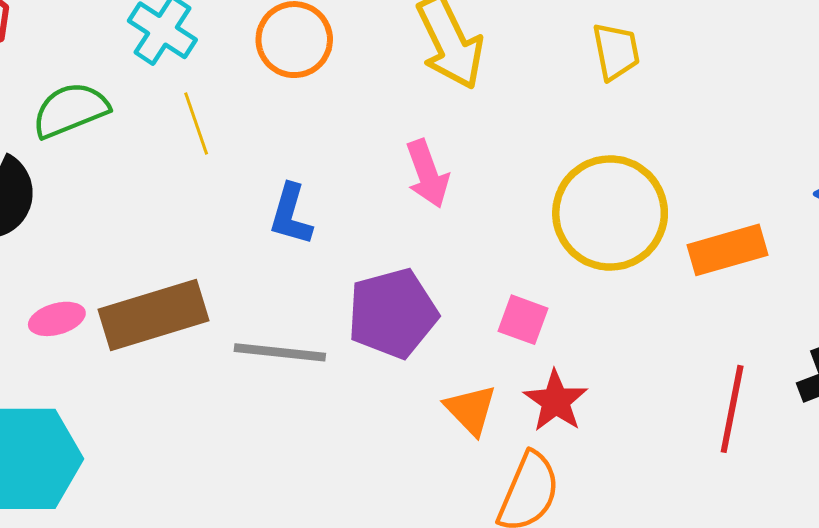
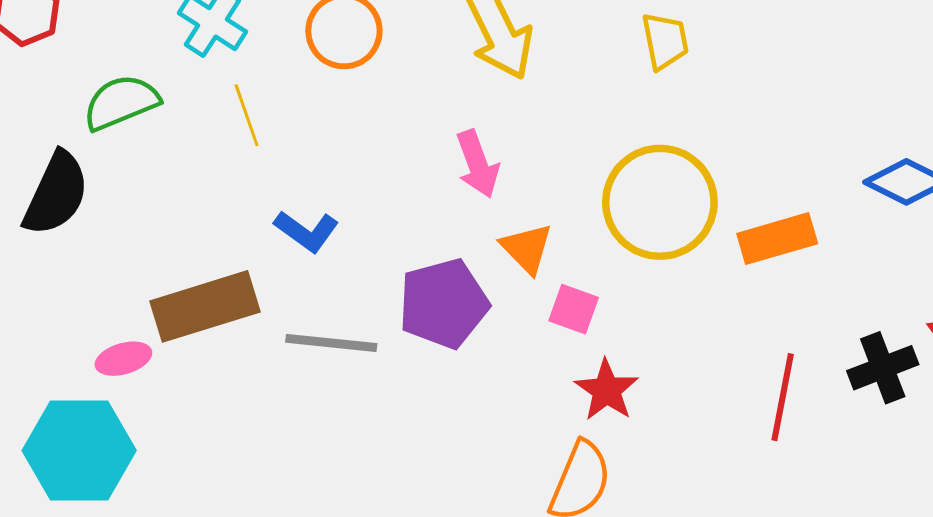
blue L-shape: (291, 215) -> (307, 231), moved, turned -70
pink ellipse: (57, 319) -> (123, 359), moved
orange triangle: (471, 410) -> (527, 248), moved

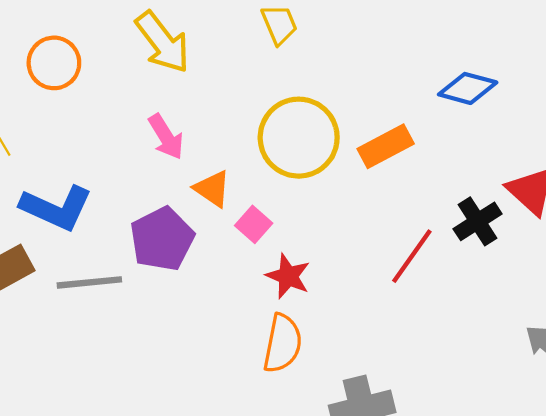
blue L-shape: (307, 231) -> (56, 208), size x1.6
pink square: (574, 309) -> (254, 224), turned 33
red line: (783, 397) -> (412, 256), turned 36

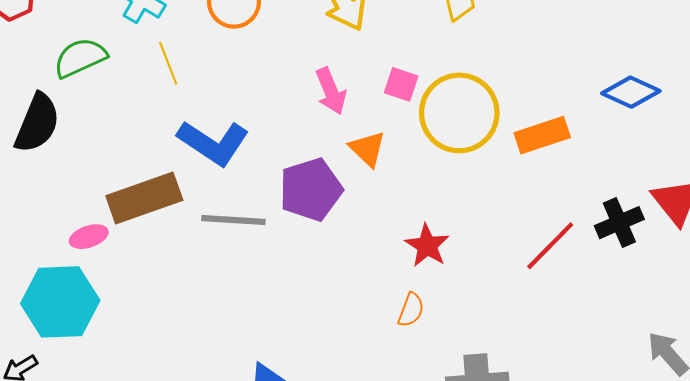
pink square: (254, 224) -> (401, 84), moved, turned -32
orange semicircle: (283, 343) -> (411, 310), size x0.6

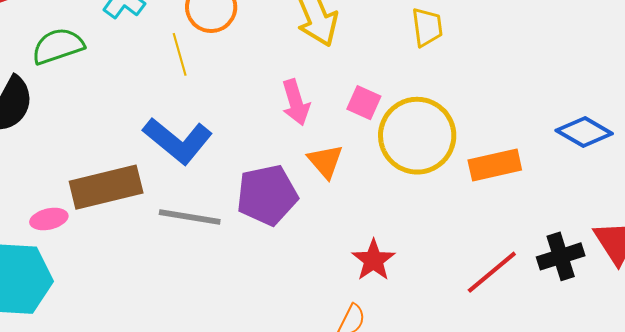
yellow line: (168, 63) -> (180, 54), moved

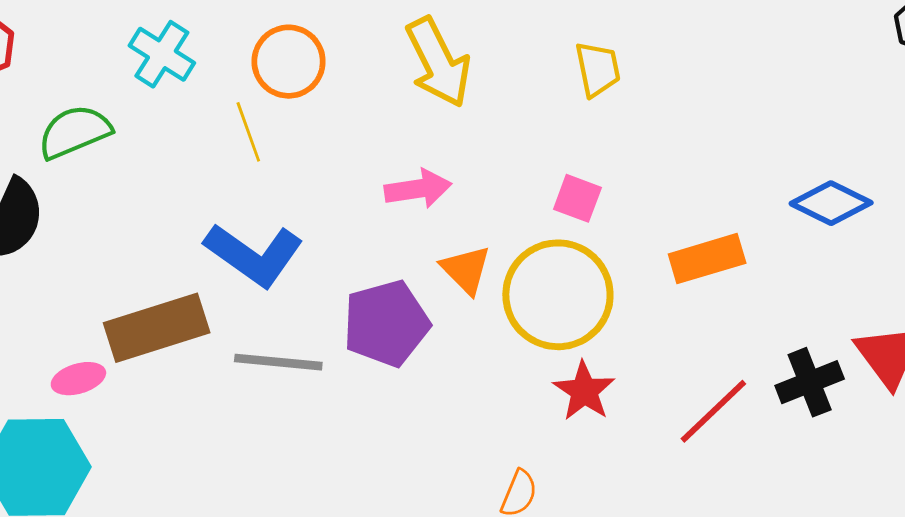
pink arrow: (296, 102) -> (418, 189), turned -78
pink square: (364, 103) -> (577, 198), moved
yellow circle: (417, 136) -> (558, 295), moved
red star: (373, 260) -> (584, 391), moved

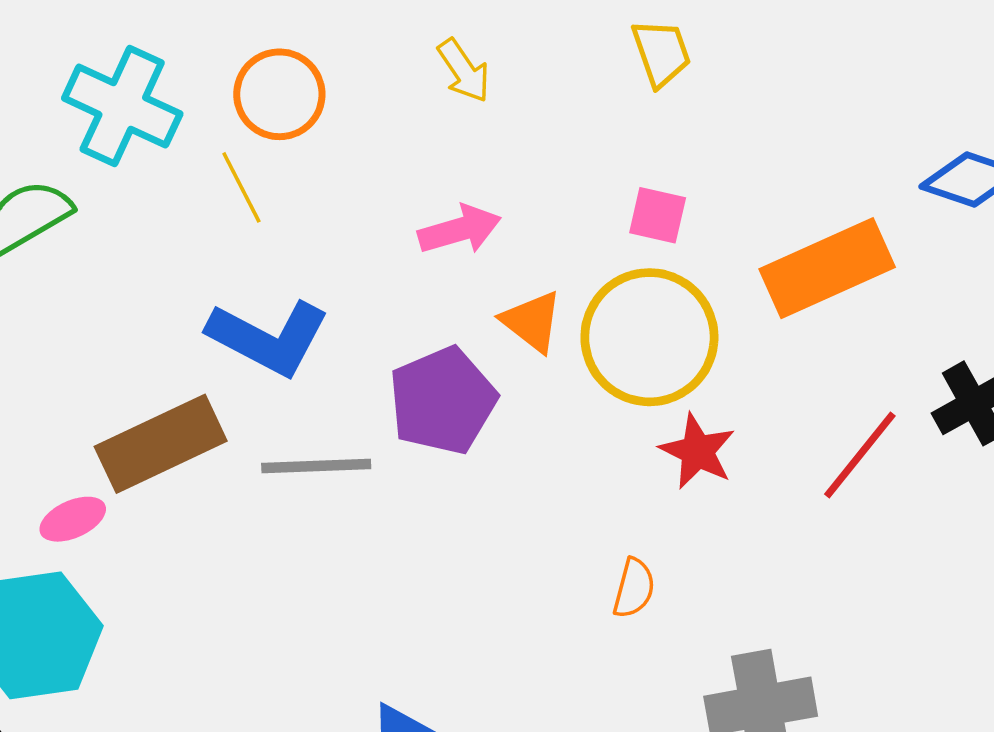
cyan cross: (162, 54) -> (122, 106), size x1.4
yellow arrow: (438, 62) -> (464, 71), size x0.6
orange rectangle: (707, 259) -> (827, 268), size x1.4

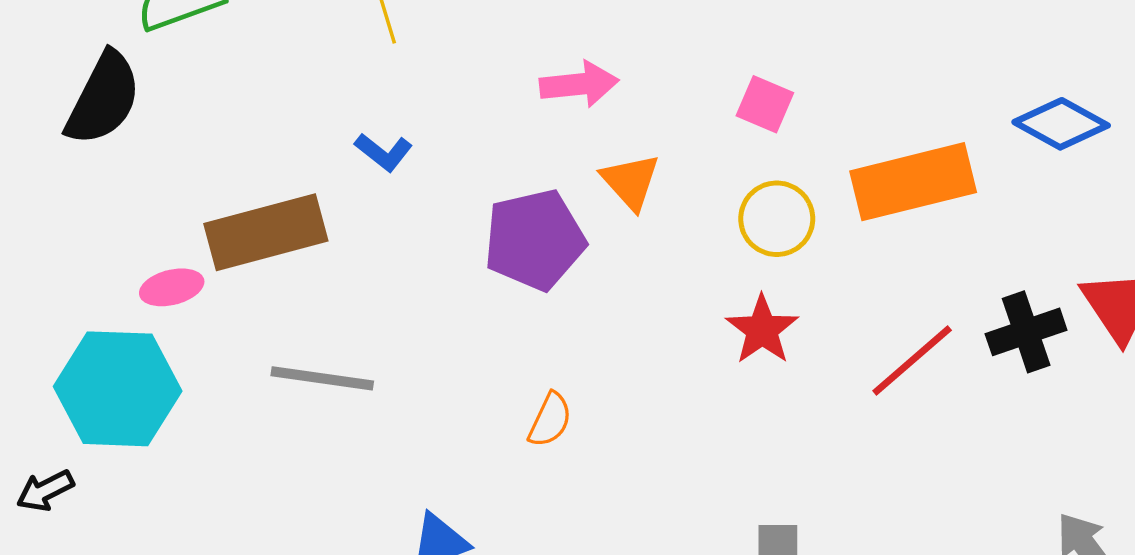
yellow circle: (649, 337) -> (777, 219), moved, size x0.6
blue L-shape: (268, 338) -> (384, 152), size x0.5
gray line: (316, 466) -> (322, 378), moved
orange semicircle: (634, 588) -> (550, 420), moved

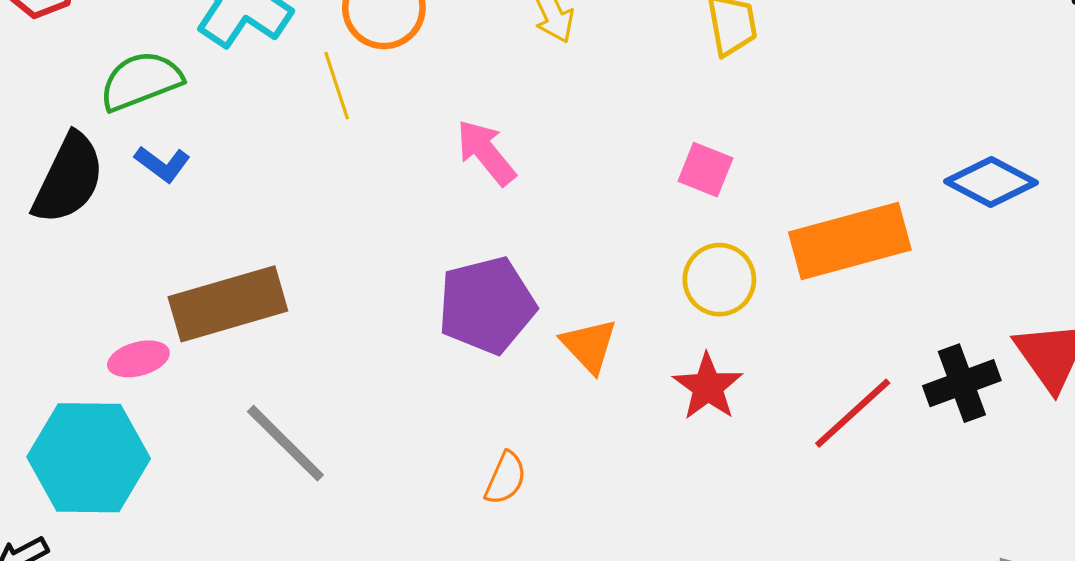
pink arrow: (579, 84) -> (486, 152), moved, turned -122
blue L-shape: (384, 152) -> (162, 164), moved
orange triangle: (631, 182) -> (589, 346), moved
gray line: (322, 378) -> (285, 443), turned 38

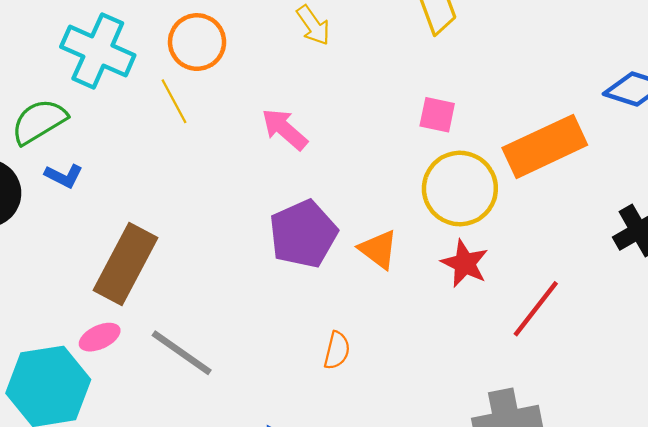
yellow circle: (719, 280) -> (460, 189), size x1.5
brown rectangle: (228, 304) -> (125, 264), turned -36
pink ellipse: (138, 359) -> (100, 337), moved
red line: (853, 413) -> (536, 309), moved

